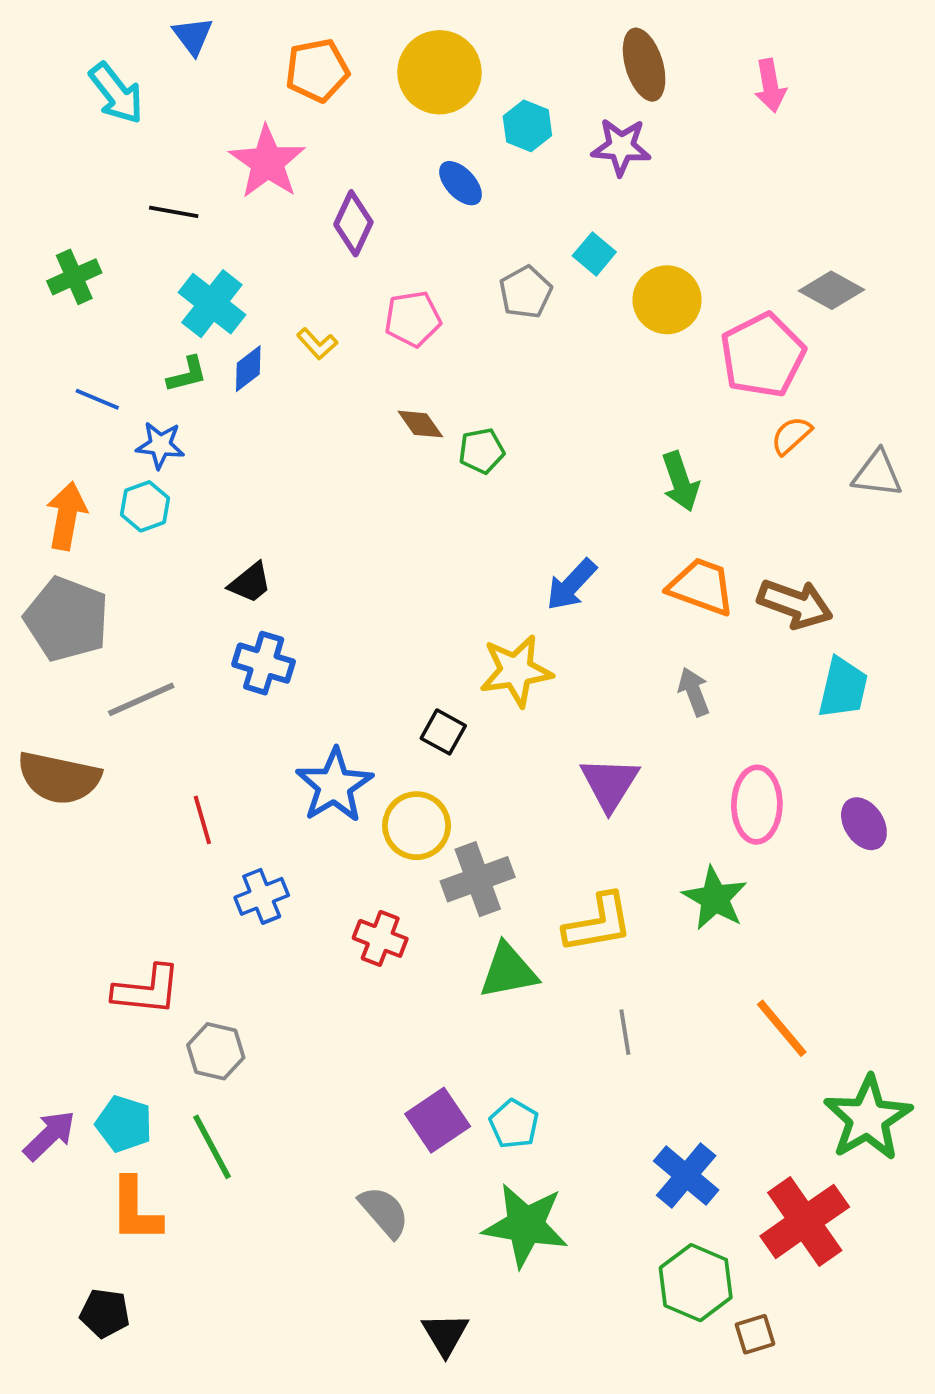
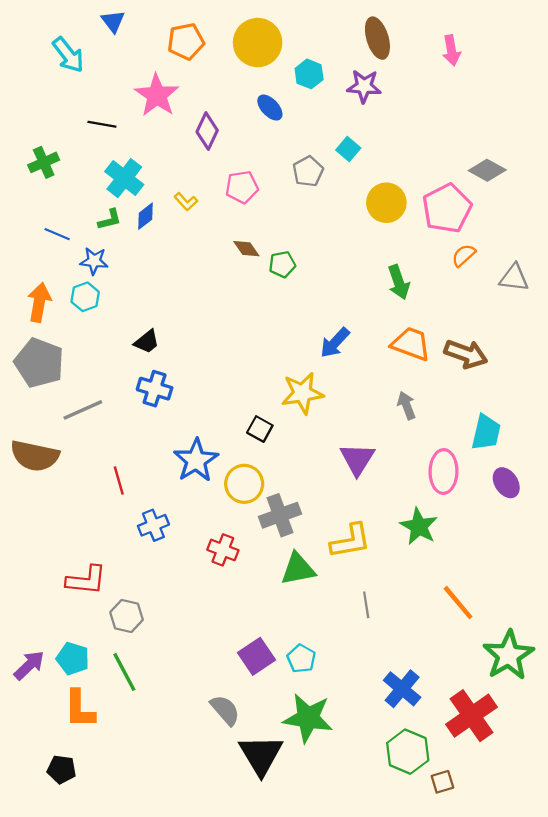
yellow circle: (667, 300) -> (386, 203), moved
cyan trapezoid: (843, 688) -> (486, 432), moved
black triangle: (445, 1334) -> (261, 755), moved, size x1.6

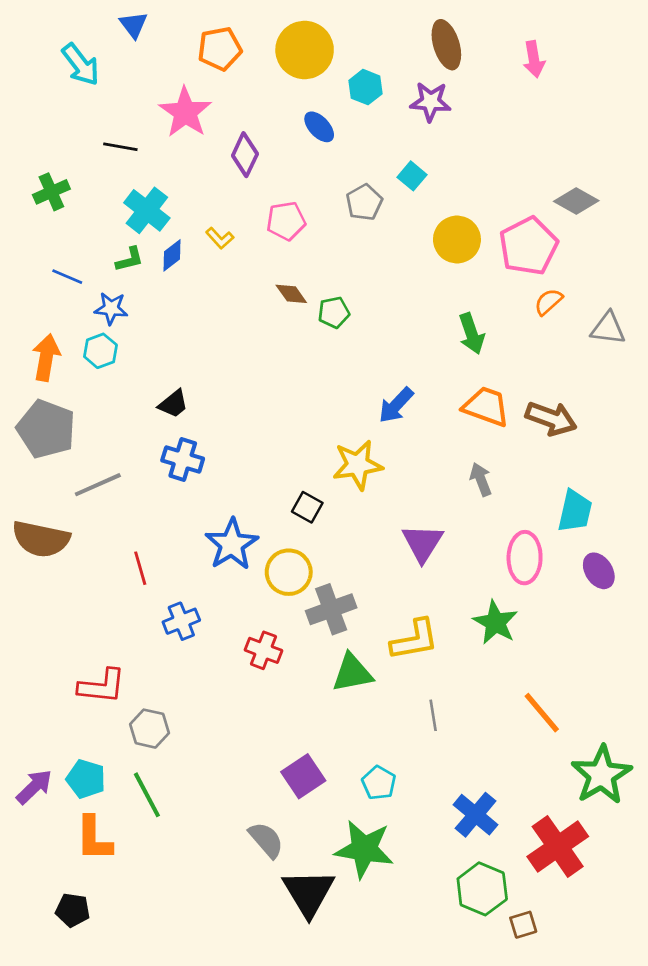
cyan pentagon: (301, 659) -> (379, 783), moved

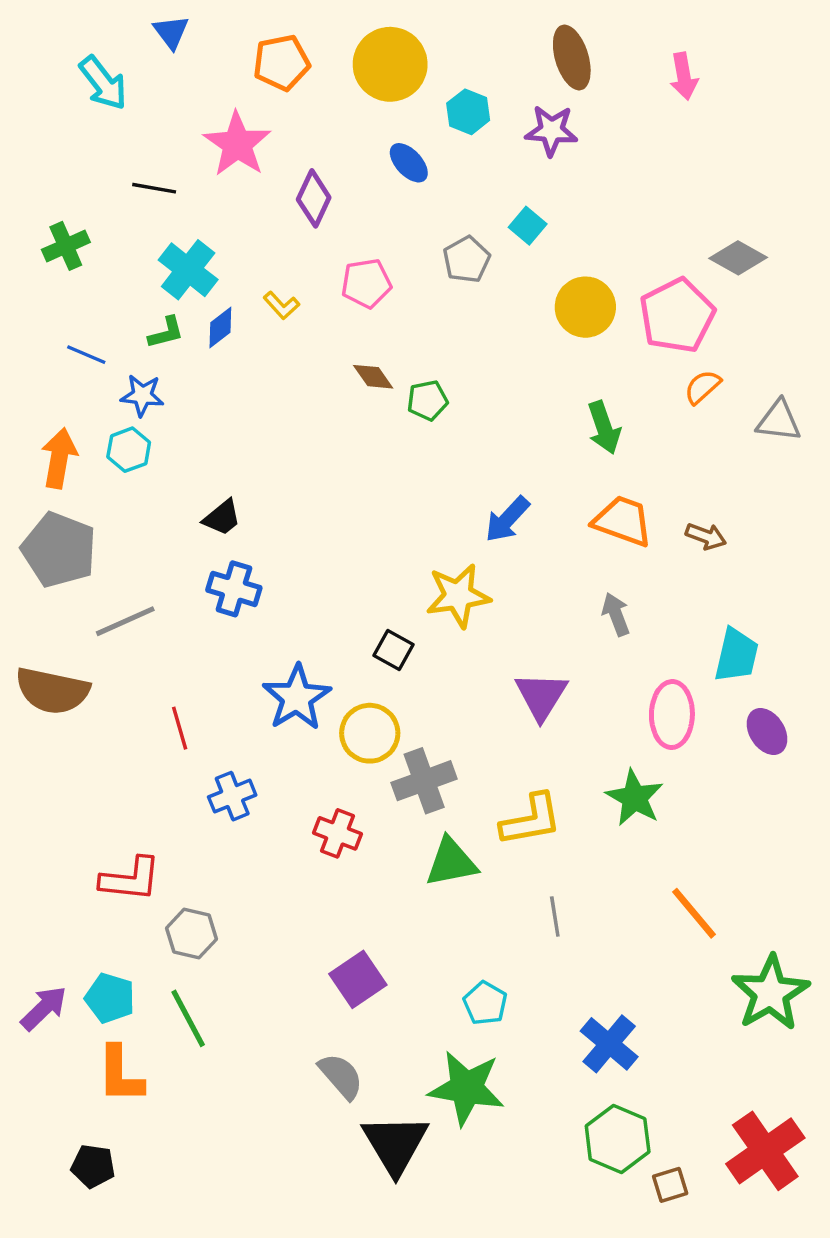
brown arrow: (551, 418) -> (706, 536), size x0.6
purple square: (303, 776) -> (358, 979), moved
red cross: (558, 846) -> (765, 1151), moved

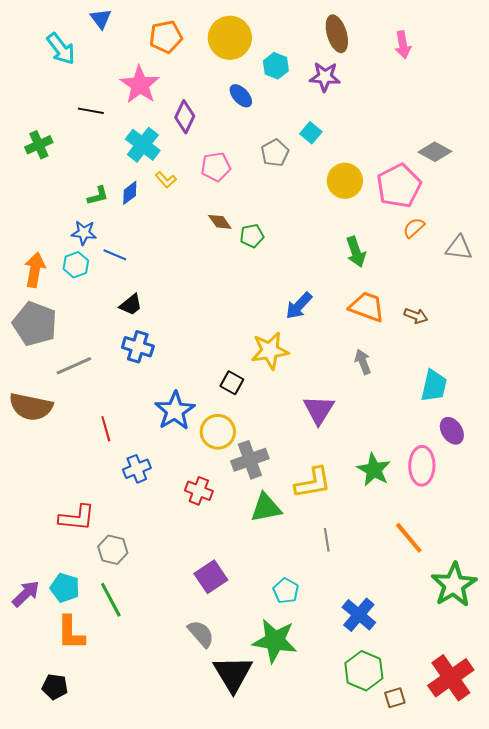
cyan cross: (188, 270) -> (143, 145), moved
blue line: (86, 355) -> (115, 255), moved
pink ellipse: (672, 715) -> (422, 466), moved

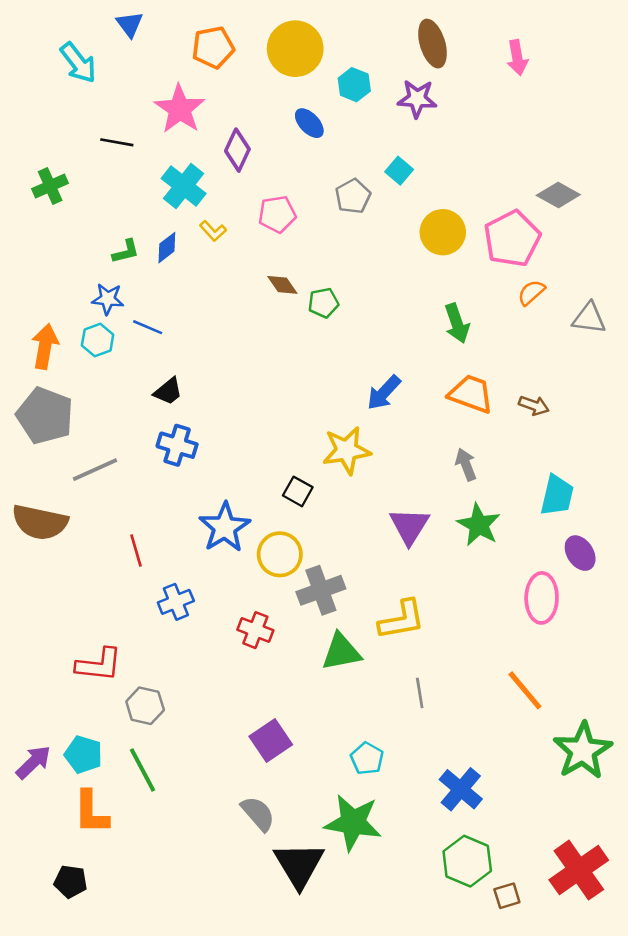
green star: (374, 470) -> (479, 525), moved

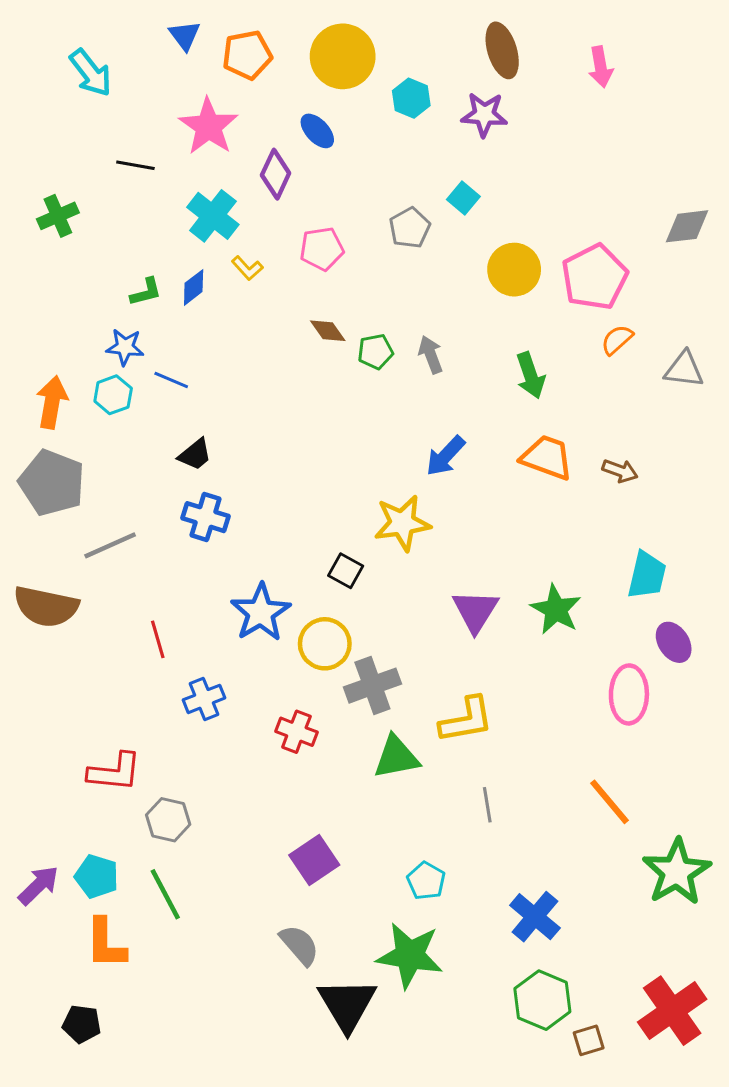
blue triangle: (130, 24) -> (185, 36), moved
blue ellipse: (309, 123) -> (317, 131), moved
gray diamond: (558, 195) -> (687, 226), moved, turned -36
gray arrow: (466, 464) -> (431, 355), moved

